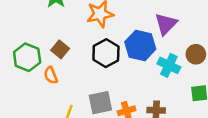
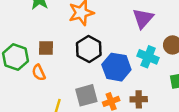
blue hexagon: (140, 45) -> (116, 67), moved
brown square: (60, 49) -> (46, 48), turned -35

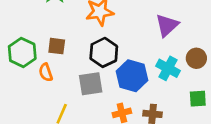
gray square: (86, 95) -> (91, 84), moved

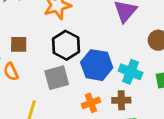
cyan cross: (168, 68) -> (131, 72), moved

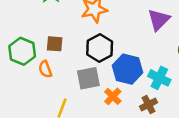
brown cross: (121, 100) -> (148, 105), turned -30
orange cross: (91, 103) -> (113, 96), moved, turned -30

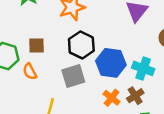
orange cross: (113, 96) -> (112, 98), moved

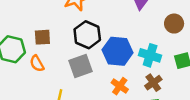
brown cross: (135, 96) -> (153, 83), moved

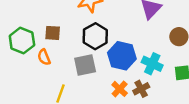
brown cross: (153, 83) -> (141, 89), moved

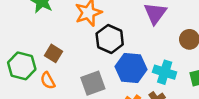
brown square: (53, 33) -> (53, 53), turned 35
black hexagon: (95, 36) -> (110, 39), moved

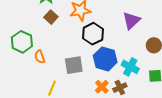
brown square: (53, 53) -> (51, 17), moved

